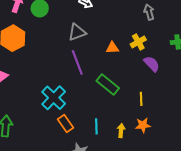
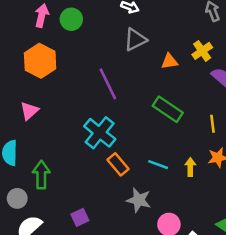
gray triangle: (77, 32) -> (135, 40), moved
purple line: (77, 62) -> (108, 84), moved
cyan line: (96, 126) -> (158, 165), turned -63

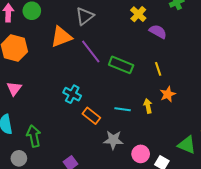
orange triangle: (169, 61) -> (61, 37), moved, size x1.6
purple line: (108, 84) -> (91, 51), moved
cyan cross: (100, 133) -> (72, 94), size x0.7

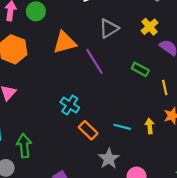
gray triangle: (85, 16) -> (109, 28), moved
green rectangle: (121, 65) -> (140, 69), moved, size x0.7
gray star: (113, 140) -> (109, 159), turned 30

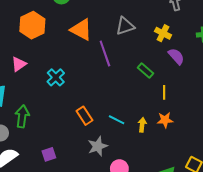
yellow cross: (149, 27) -> (163, 33), turned -35
orange triangle: (64, 42) -> (81, 30), turned 30
cyan cross: (70, 105) -> (56, 77), moved

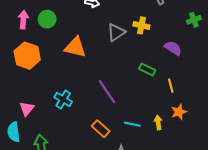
yellow cross: (163, 33) -> (141, 25), moved
purple line: (105, 54) -> (107, 92), moved
pink triangle: (19, 64) -> (27, 109), moved

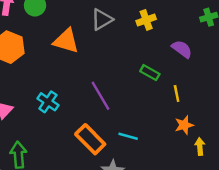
yellow cross: (141, 25) -> (146, 20), turned -35
gray triangle: (116, 32) -> (102, 20), moved
yellow arrow: (158, 122) -> (200, 146), moved
orange rectangle: (101, 129) -> (90, 139), size x1.4

